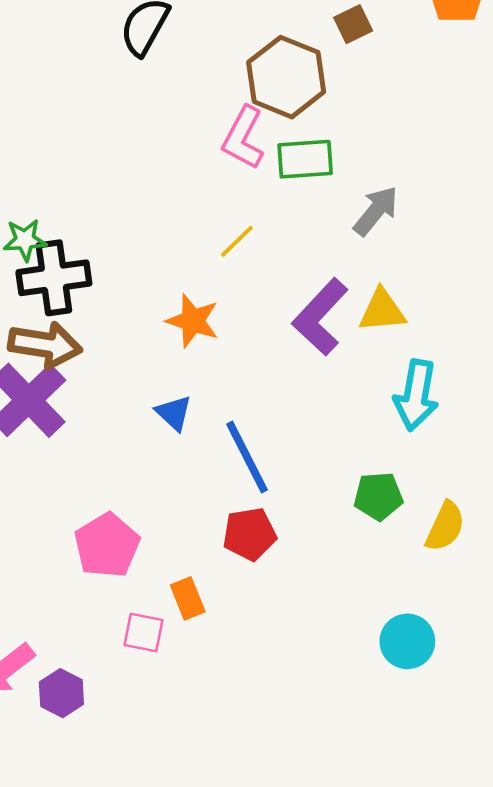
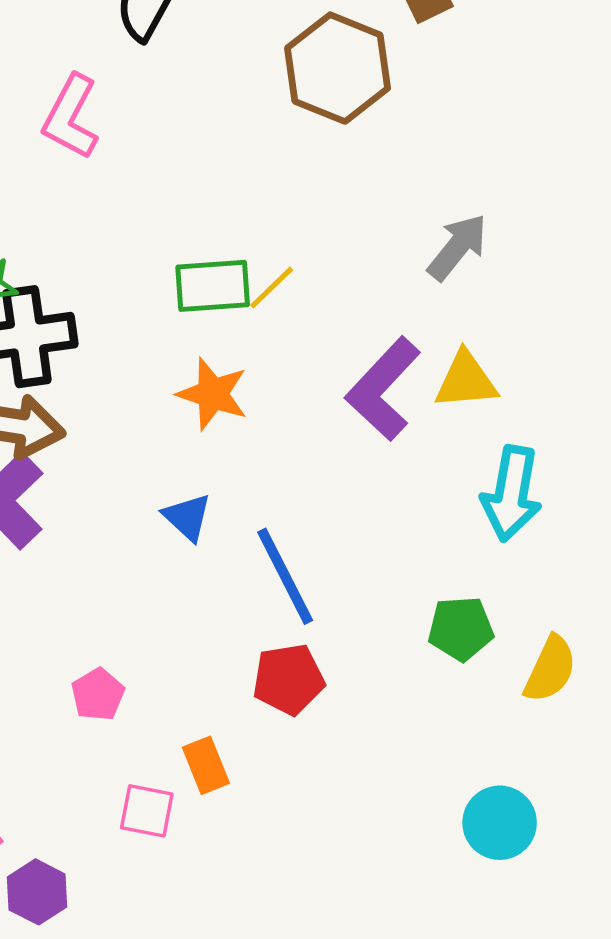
pink L-shape: (243, 138) -> (71, 117), moved
green rectangle: (305, 159) -> (213, 286), moved
pink pentagon: (107, 545) -> (98, 694), size x0.6

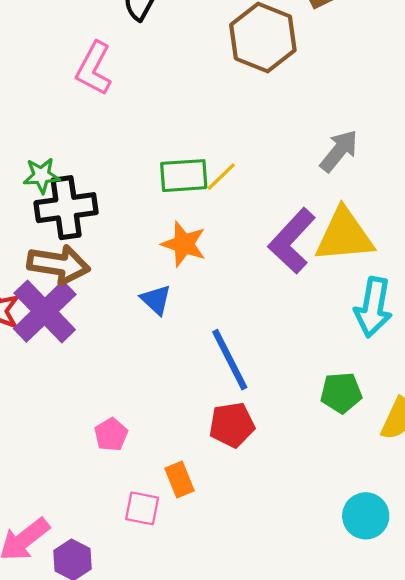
yellow triangle: (466, 380) -> (344, 235), size x1.5
blue triangle: (187, 517) -> (156, 300), moved

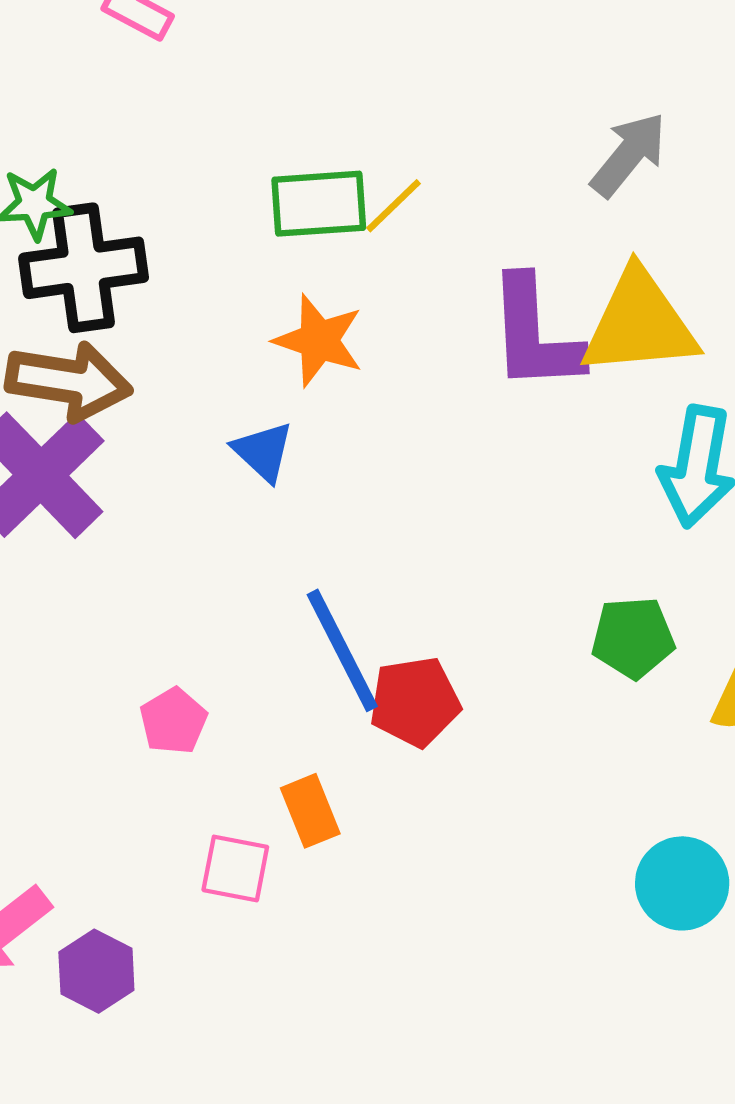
purple L-shape: (292, 241) -> (535, 334), turned -46
blue line: (230, 360) -> (342, 650), moved

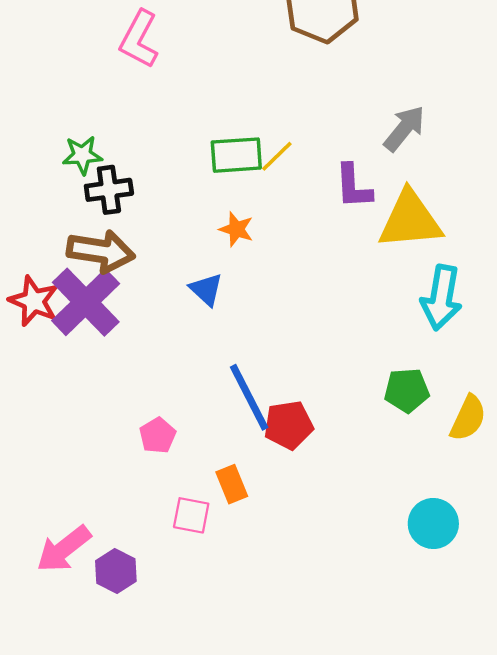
black cross: (84, 268) -> (109, 190), size x0.7
purple L-shape: (535, 334) -> (353, 186), moved, size x0.7
orange star: (319, 340) -> (236, 229), size x0.7

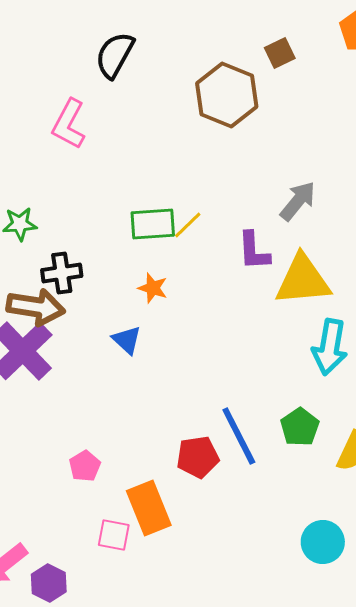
black cross: (109, 190) -> (62, 273), moved
green pentagon: (407, 390) -> (300, 427), turned -30
blue line: (249, 397) -> (239, 436), moved
orange rectangle: (232, 484) -> (149, 508), size x1.6

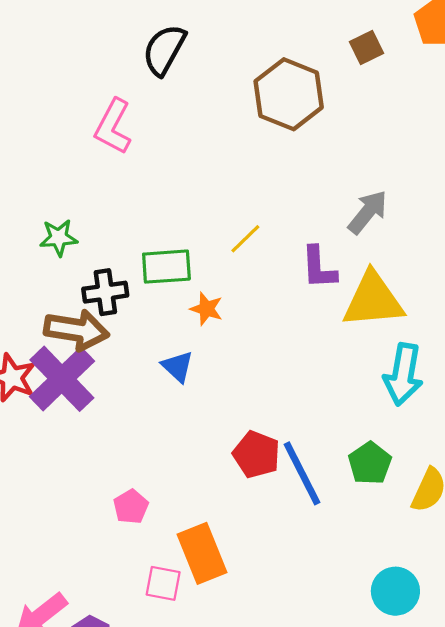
brown square: (280, 53) -> (367, 48), moved
green rectangle: (153, 224) -> (166, 267), moved
red pentagon: (198, 457) -> (256, 454), moved, turned 30

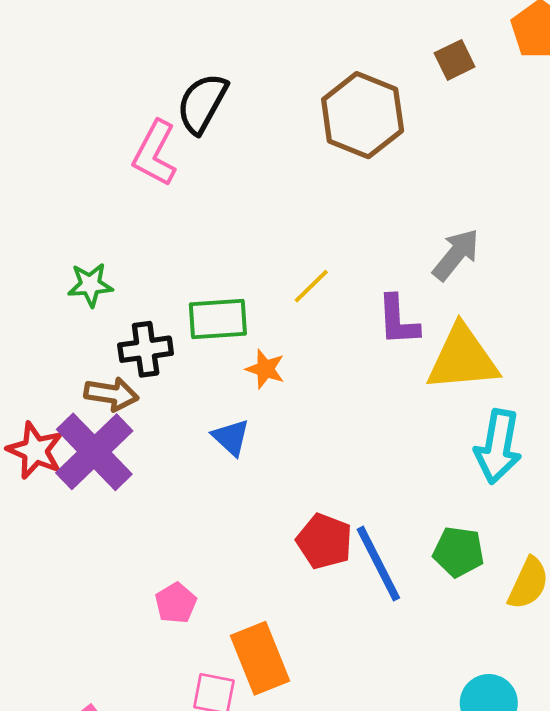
black semicircle: (164, 50) -> (202, 103), moved
brown arrow: (76, 330) -> (111, 394), size x0.7
green pentagon: (370, 463) -> (459, 552), turned -30

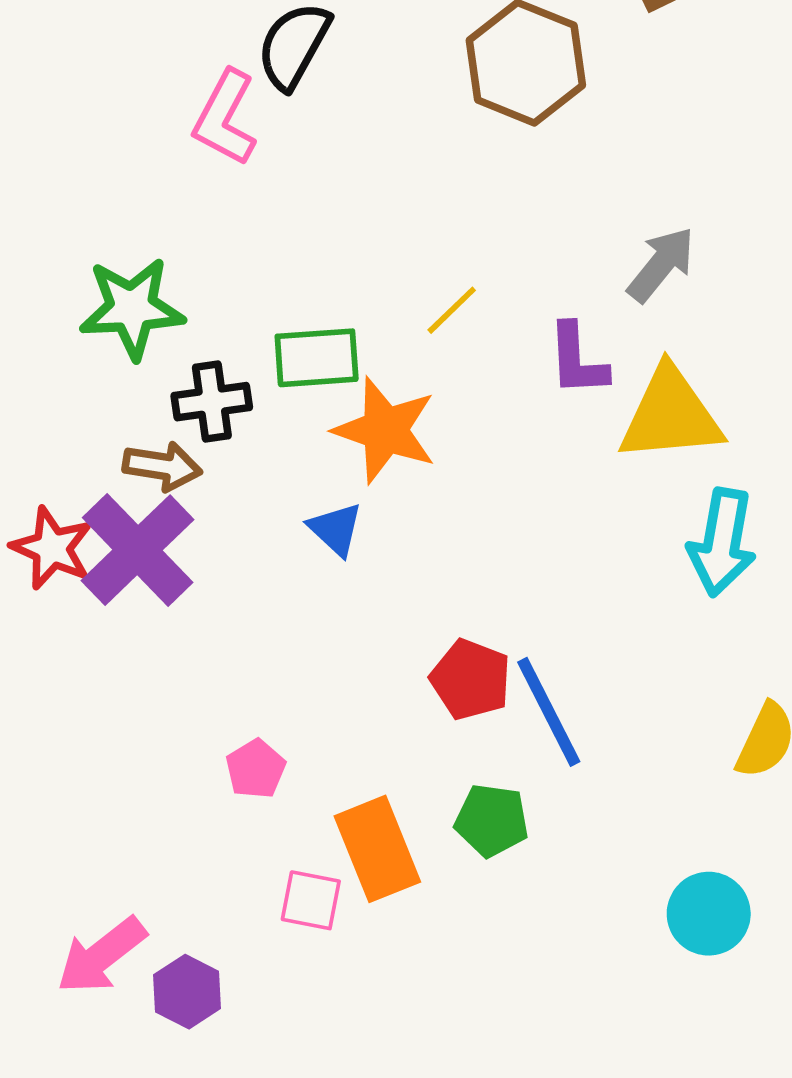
green star: (90, 285) -> (132, 308), size x1.6
orange star: (265, 369) -> (385, 430), size x1.8
green pentagon: (459, 552) -> (492, 820), moved

